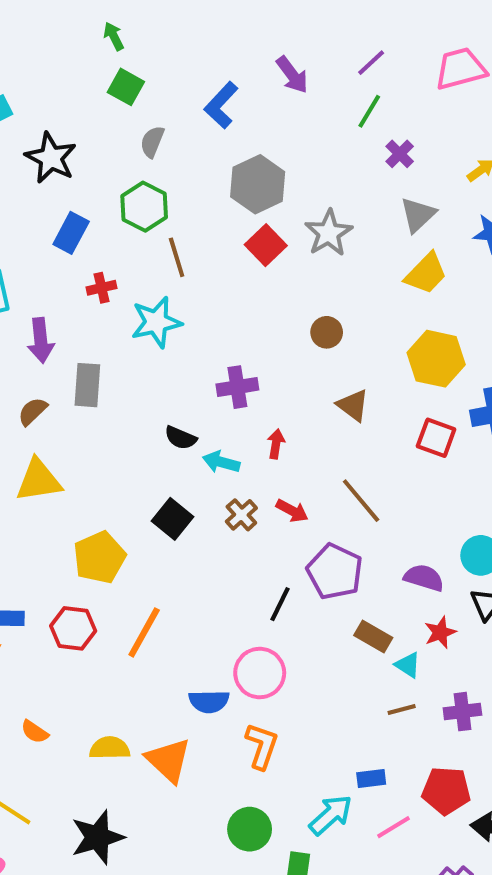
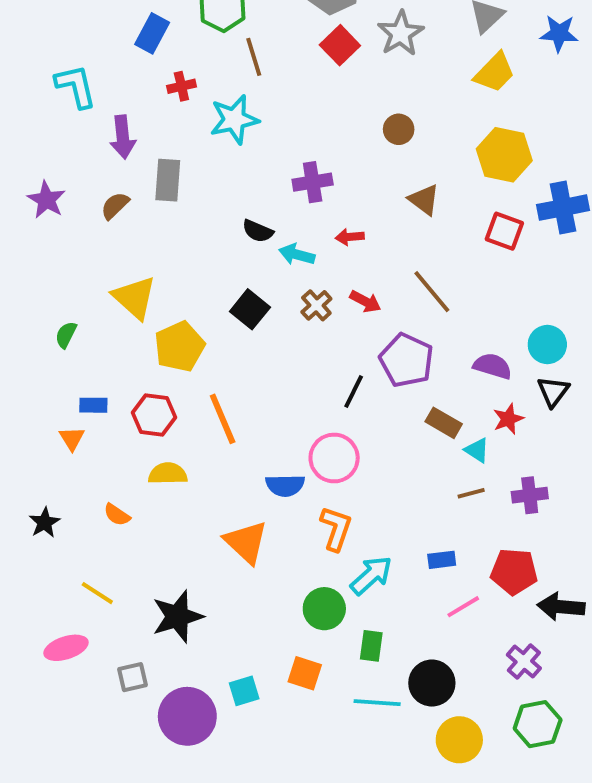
red arrow: (276, 444) -> (350, 237), turned -104
yellow triangle: (39, 480) -> (134, 298), moved, turned 51
orange line: (144, 632) -> (223, 419), turned -52
yellow semicircle: (110, 748) -> (168, 474), moved
cyan arrow: (331, 815) -> (371, 575), moved

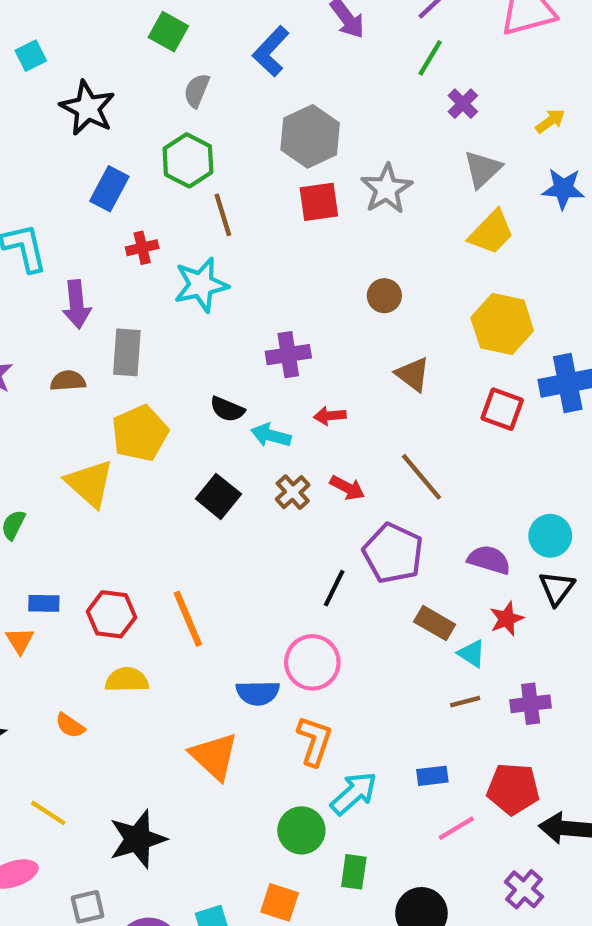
red square: (340, 45) -> (319, 202), turned 36
brown semicircle: (115, 206) -> (68, 381), turned 40
yellow pentagon: (179, 346) -> (140, 433), moved

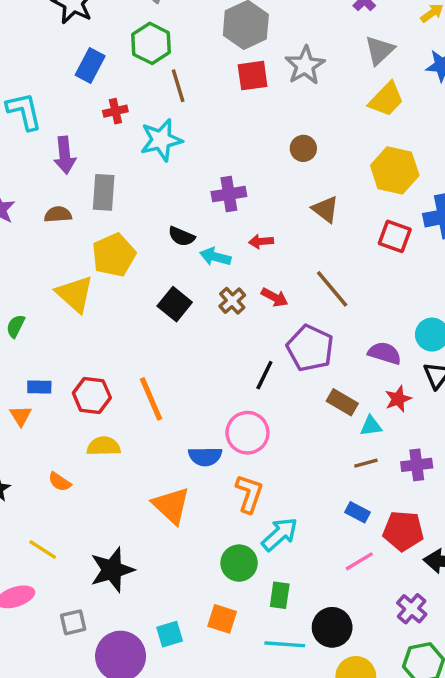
cyan triangle: (472, 654) -> (371, 426), turned -40
blue rectangle: (432, 776) -> (357, 512), moved, turned 35

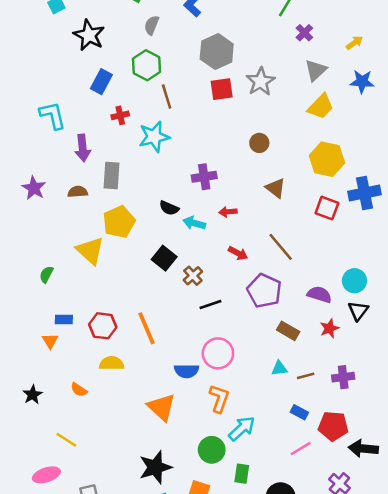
brown cross: (232, 301) -> (193, 276), moved
black line: (264, 375) -> (210, 305), moved, turned 45
cyan triangle: (371, 426) -> (279, 368), moved
black star: (112, 570) -> (155, 467), moved

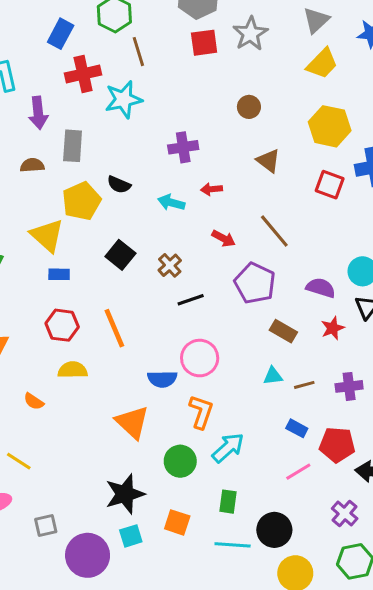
red cross: (120, 115) -> (83, 74), size x1.6
black semicircle: (169, 208) -> (119, 185), moved
black square: (164, 258) -> (120, 255), moved
blue rectangle: (64, 320) -> (59, 274), moved
green circle: (212, 450) -> (180, 461), moved

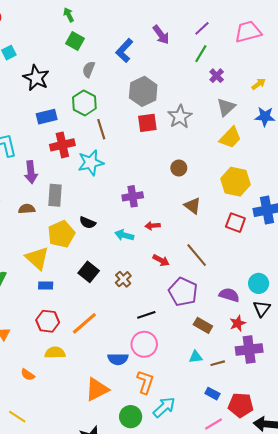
blue rectangle: (61, 34) -> (47, 117), turned 48
black line: (191, 300) -> (146, 315), moved
orange line: (114, 328) -> (84, 323), turned 72
purple cross: (349, 386) -> (249, 350), moved, size x1.4
orange triangle: (132, 422) -> (97, 389), turned 50

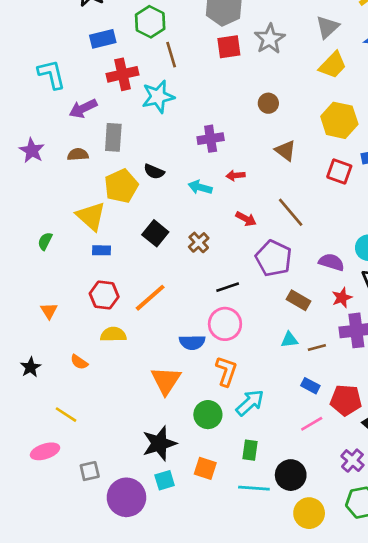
purple arrow: (31, 172) -> (83, 108), turned 70
orange triangle: (97, 389) -> (166, 380), turned -30

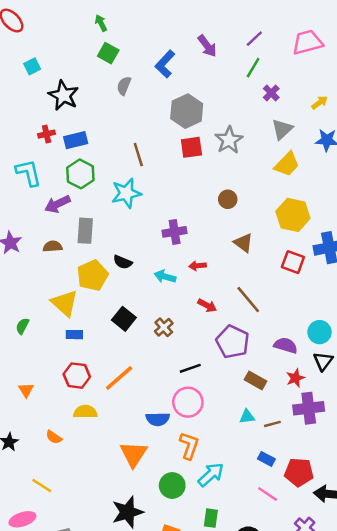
green hexagon: (150, 22) -> (80, 174), moved
red cross: (123, 74) -> (47, 134), moved, size x0.6
pink line: (312, 424) -> (268, 494), turned 65

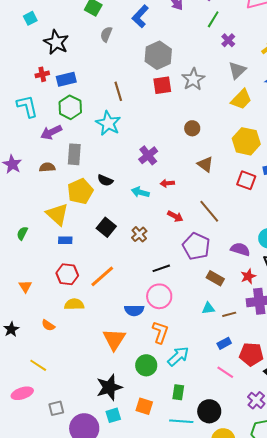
cyan star: (126, 193) -> (108, 123), turned -30
purple cross: (175, 232) -> (148, 155), turned -30
blue rectangle: (266, 459) -> (224, 343), turned -56

